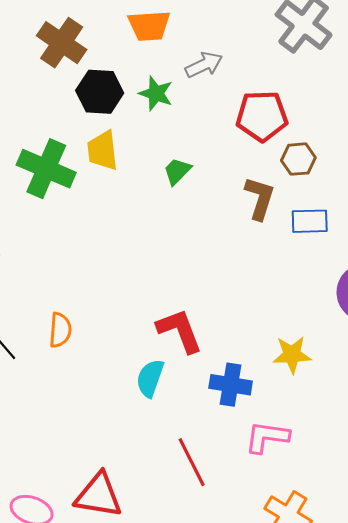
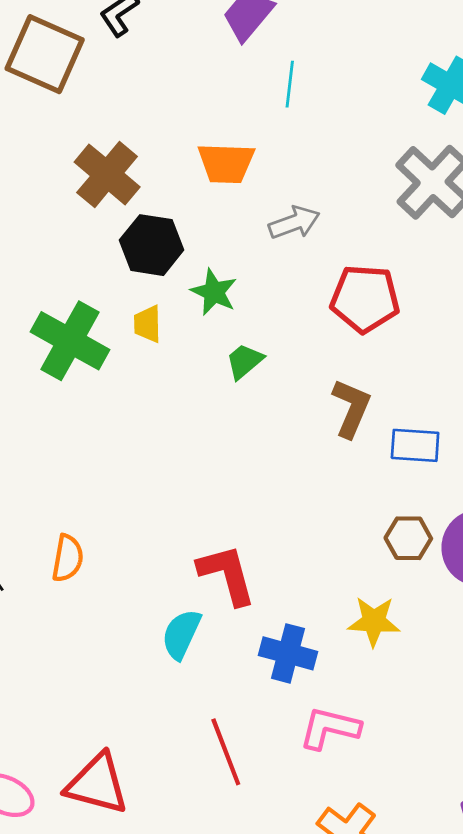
green star: (156, 93) -> (214, 292), moved
yellow trapezoid: (102, 151) -> (148, 324), size x0.7
brown hexagon: (298, 159) -> (408, 538), moved

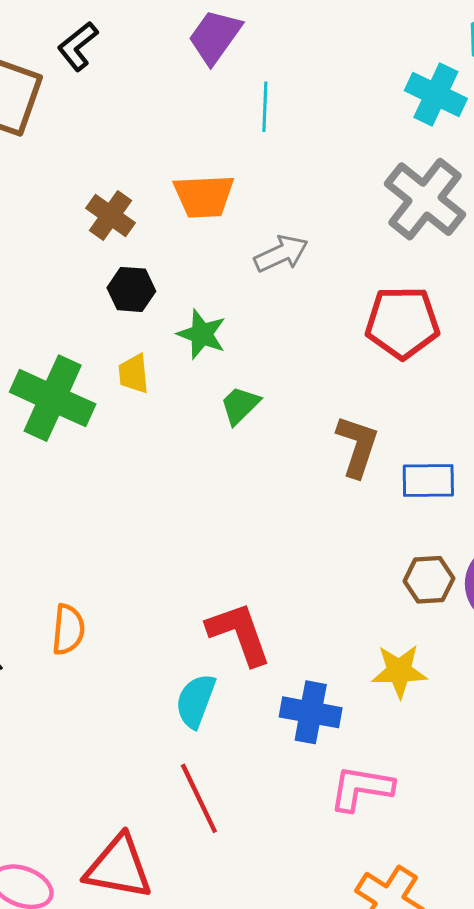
brown cross: (107, 174) -> (111, 216), moved, size x0.7
black hexagon: (152, 245) -> (131, 289), size x0.7
red pentagon: (365, 299) -> (402, 322), moved
red line: (226, 752) -> (199, 798), moved

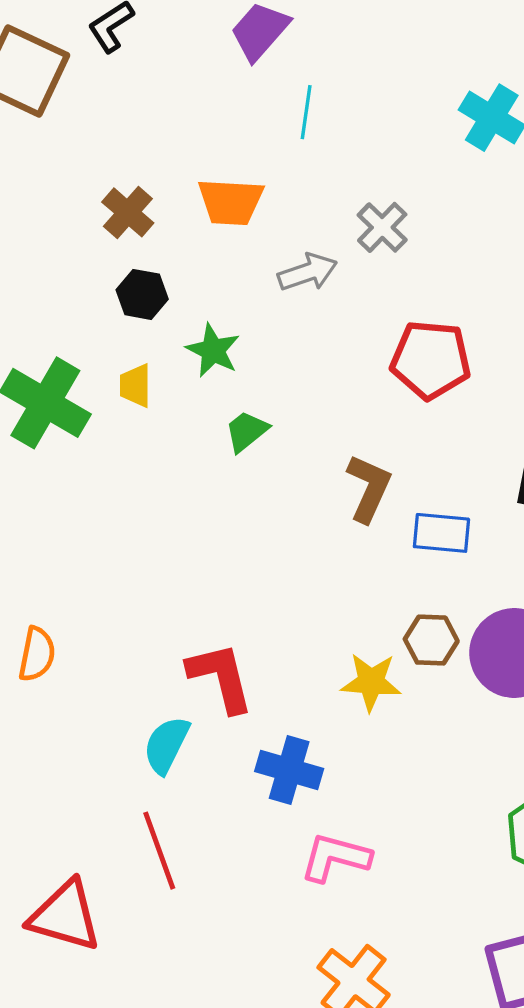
gray cross: (425, 199) -> (382, 227), moved, size x0.6
yellow star: (399, 671) -> (371, 682), moved

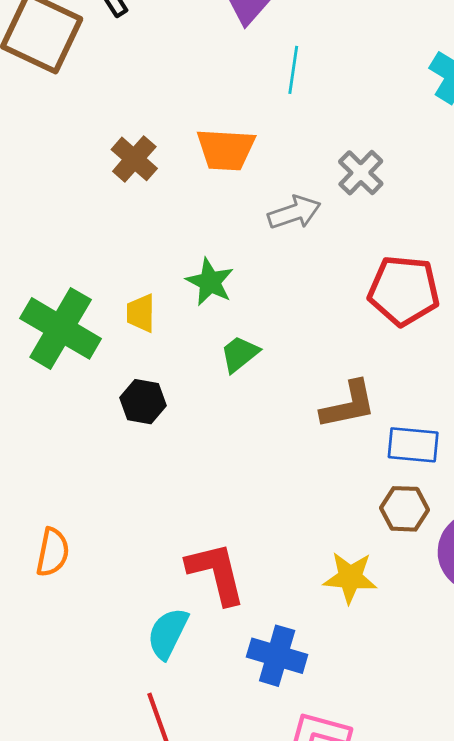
black hexagon: (142, 294) -> (143, 402), moved
brown L-shape: (369, 488) -> (348, 405), turned 54
brown hexagon: (431, 640) -> (405, 509), moved

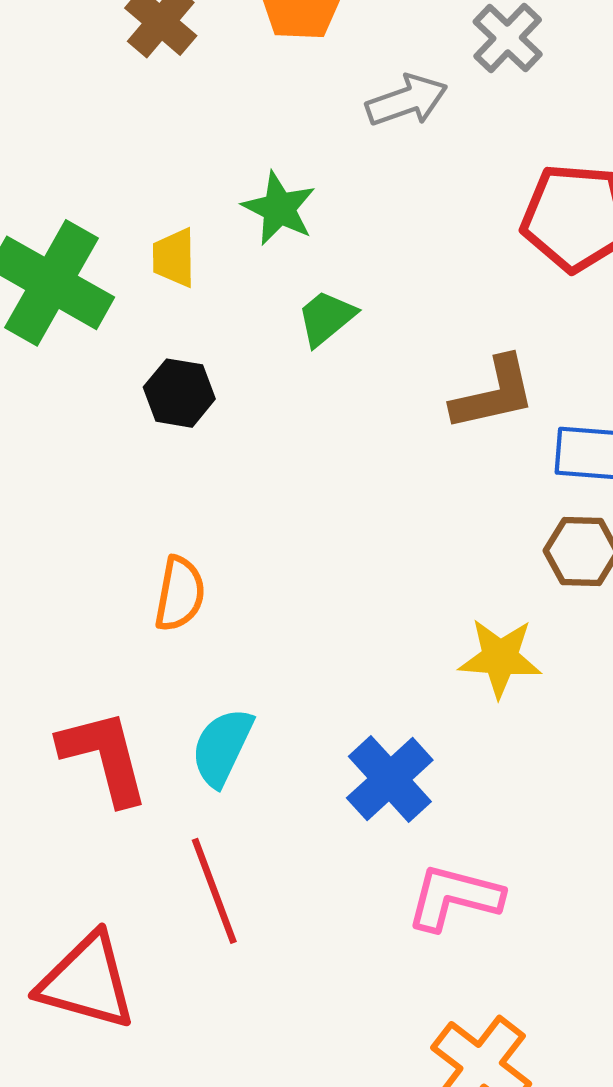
orange semicircle: (53, 552) -> (180, 594), moved
red L-shape: (216, 573) -> (104, 757), moved
blue cross: (277, 656) -> (390, 779), turned 32

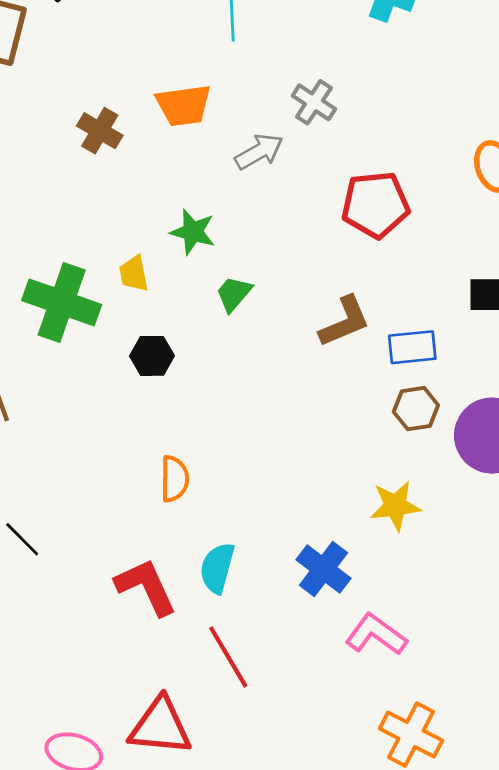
yellow star: (500, 658) -> (395, 506), moved
pink L-shape: (454, 897) -> (376, 634), turned 32

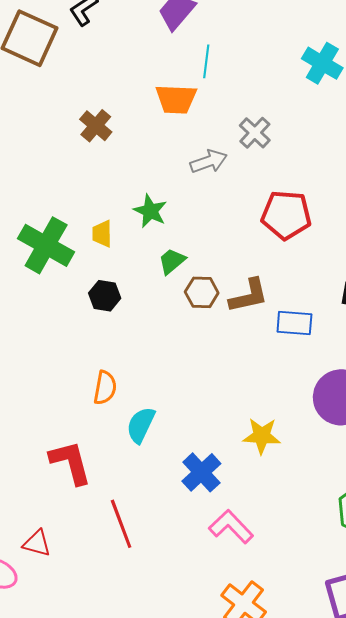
orange trapezoid: (184, 105) -> (176, 99), moved
brown hexagon: (416, 409) -> (202, 292), moved
cyan semicircle: (217, 568) -> (141, 425), moved
red triangle: (160, 726) -> (37, 543), moved, size x0.6

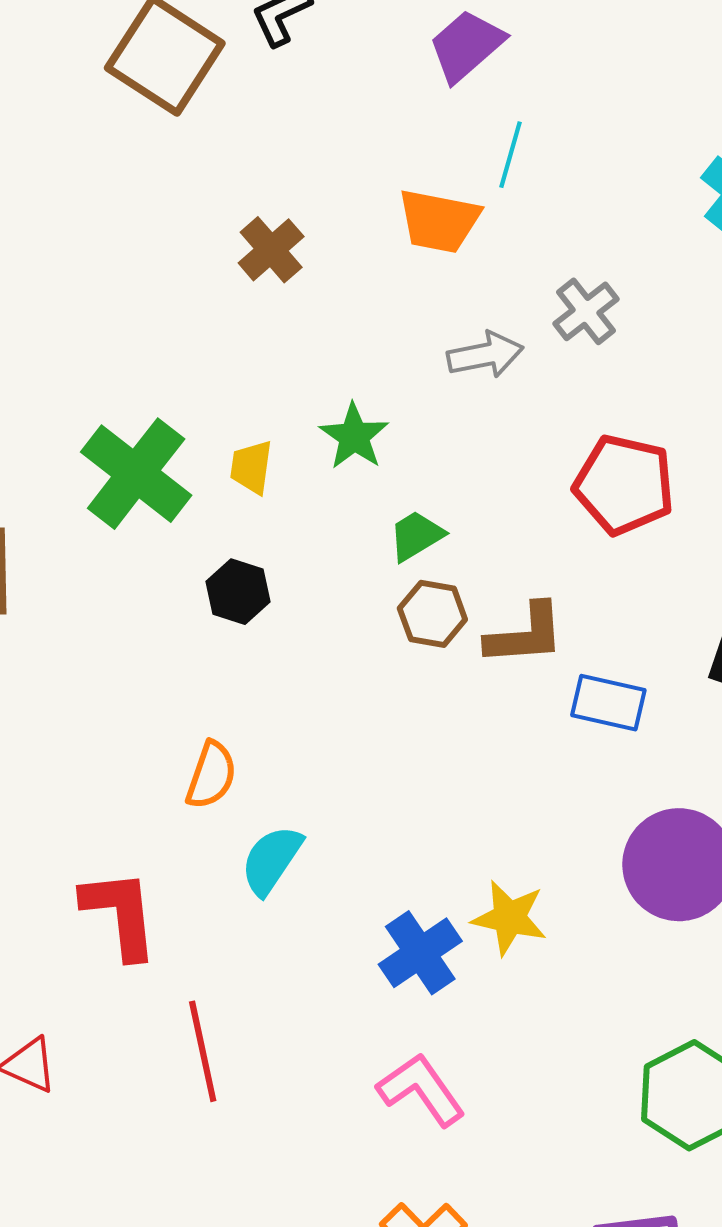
green trapezoid: (172, 261) -> (416, 536), moved
blue cross: (201, 472) -> (420, 953), moved

